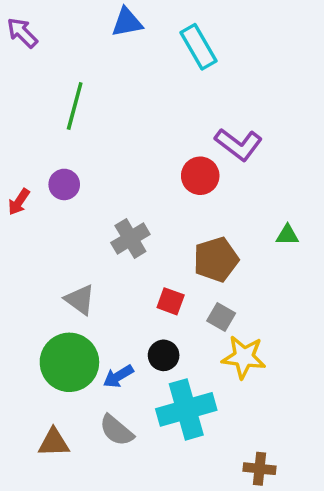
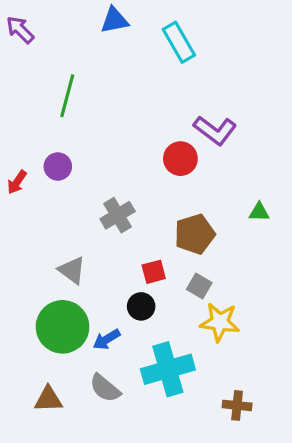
red square: (171, 301) -> (154, 272), turned -35
black circle: (164, 355) -> (141, 306), moved
brown cross: (259, 469) -> (237, 405), moved

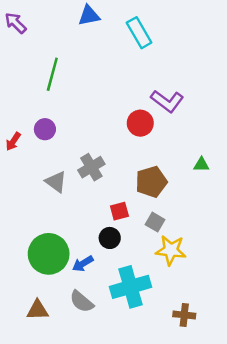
gray triangle: (72, 270) -> (56, 182), moved

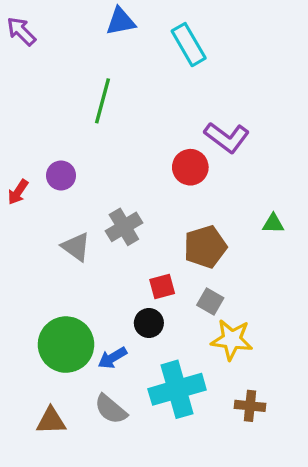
green line: (52, 74) -> (102, 101), moved
brown cross: (184, 315) -> (250, 406), moved

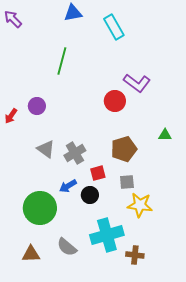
gray cross: (124, 227) -> (75, 153), moved
gray square: (210, 301) -> (127, 182), turned -35
blue arrow: (112, 358) -> (68, 186), moved
brown cross: (250, 406) -> (135, 255), moved

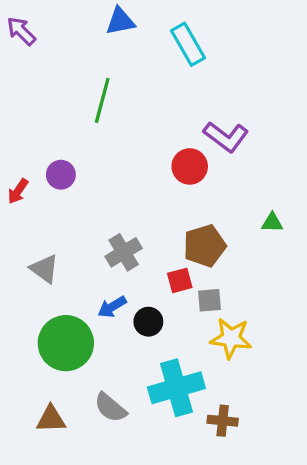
gray triangle: (46, 149) -> (44, 269), moved
red square: (98, 173) -> (180, 280), moved

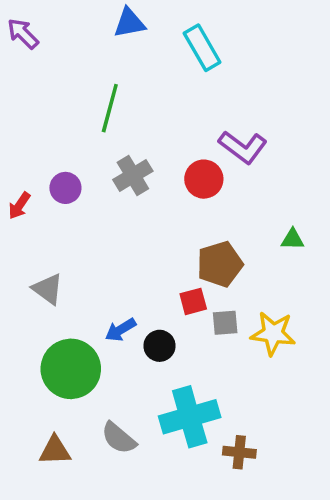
gray cross: (124, 252) -> (133, 175), moved
yellow star: (231, 338) -> (273, 333), moved

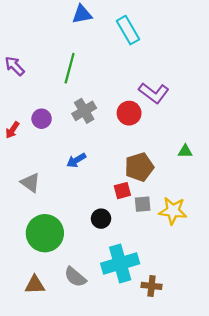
purple arrow: (23, 34) -> (15, 66), moved
blue arrow: (120, 330) -> (76, 160), moved

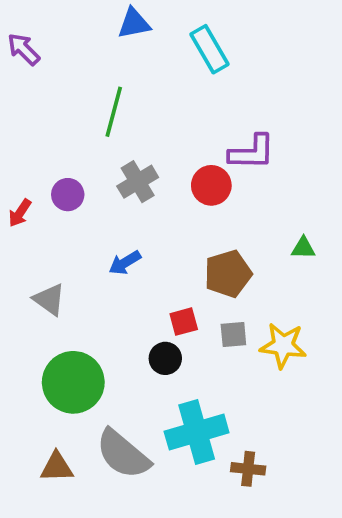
purple arrow: (15, 66) -> (24, 49), moved
purple L-shape: (154, 93) -> (252, 152), turned -36
red square: (122, 191) -> (184, 322), moved
gray semicircle: (75, 277) -> (123, 454), size x1.5

